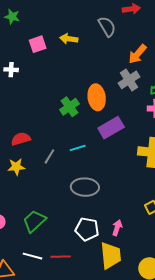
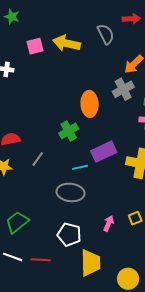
yellow arrow: (69, 39) -> (67, 43), size x1.5
green cross: (69, 107) -> (69, 131), moved
purple rectangle: (111, 128) -> (104, 152), moved
cyan line: (78, 148) -> (80, 167), moved
pink arrow: (117, 228) -> (109, 223), moved

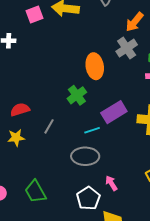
green trapezoid: (17, 222) -> (35, 192), turned -75
pink arrow: (109, 223) -> (111, 183), moved, turned -49
white pentagon: (69, 235) -> (88, 198), turned 30

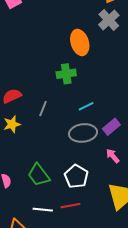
green cross: (77, 95) -> (66, 74), turned 36
purple rectangle: (114, 112) -> (111, 127), moved, size x0.7
white pentagon: (88, 198) -> (76, 176), moved

